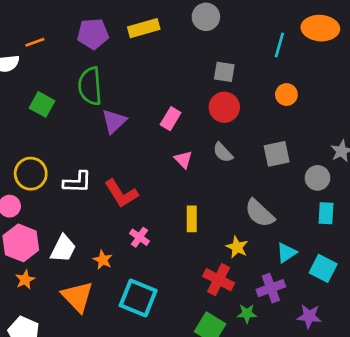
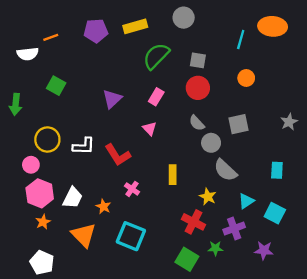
green semicircle: (90, 86) -> (156, 56), moved, turned 48
pink triangle: (183, 160) -> (150, 129), moved
gray circle: (318, 178) -> (211, 143), moved

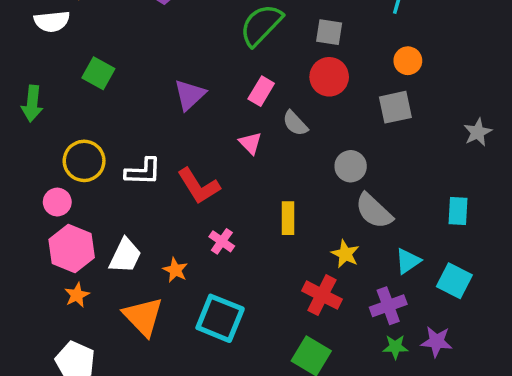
gray semicircle: (197, 123) -> (295, 123), moved
gray square: (239, 124) -> (395, 107), moved
green star: (215, 248) -> (395, 347), moved

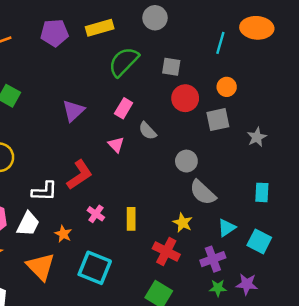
red circle: (329, 77) -> (185, 98), moved
gray star: (478, 132) -> (257, 137), moved
white L-shape: (143, 172) -> (44, 191), moved
red L-shape: (199, 186) -> (80, 175), turned -92
yellow rectangle: (288, 218) -> (131, 219), moved

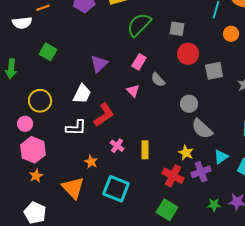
orange circle: (227, 87) -> (231, 34), moved
white trapezoid: (28, 224) -> (82, 94), moved
purple cross: (213, 259) -> (201, 172), moved

